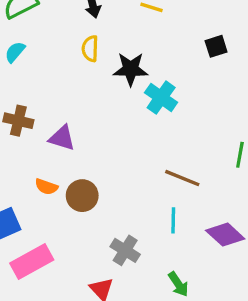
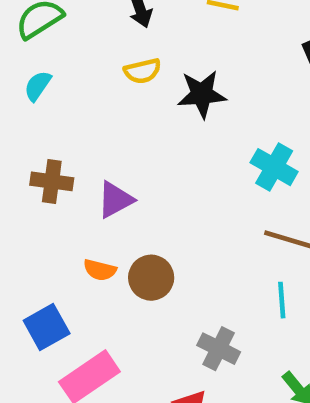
yellow semicircle: (90, 49) -> (142, 71), turned -100
cyan cross: (161, 98) -> (274, 167), moved
purple triangle: (62, 138) -> (115, 200), turned -40

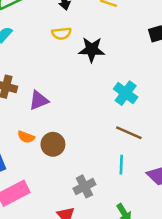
gray cross: (219, 349) -> (84, 186), turned 30

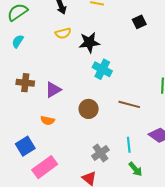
cyan cross: (126, 93) -> (102, 69), moved
brown circle: (53, 144) -> (89, 109), moved
cyan line: (121, 165) -> (129, 145), moved

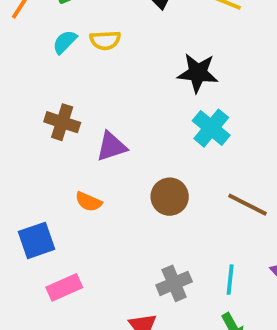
yellow semicircle: (63, 33) -> (105, 40), moved
pink rectangle: (45, 167) -> (64, 287), size x0.7

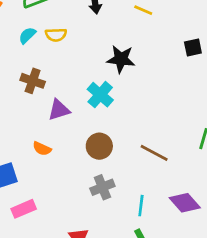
brown cross: (62, 122) -> (33, 81), moved
cyan cross: (211, 128) -> (100, 95), moved
gray cross: (174, 283) -> (102, 187), moved

